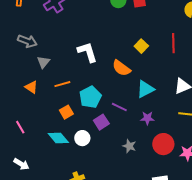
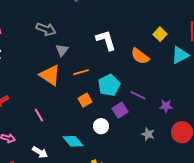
orange triangle: (31, 87) -> (50, 75), size x1.6
cyan triangle: (145, 89) -> (180, 55), moved
cyan diamond: (58, 138) -> (73, 141), moved

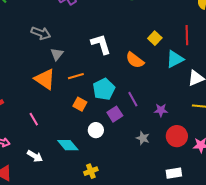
purple line: (138, 95) -> (133, 99), turned 35
orange square: (85, 100) -> (80, 104), turned -32

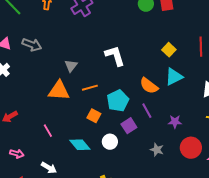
gray arrow: (41, 33) -> (32, 45), moved
cyan triangle: (175, 59) -> (174, 77), moved
orange semicircle: (135, 60) -> (149, 86), moved
orange triangle: (45, 79) -> (59, 91), turned -30
cyan diamond: (68, 145) -> (80, 145), moved

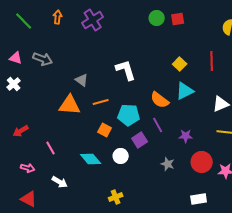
gray triangle: (71, 66) -> (82, 80), turned -32
cyan pentagon: (118, 101) -> (129, 115), turned 30
pink line: (48, 131) -> (51, 148), moved

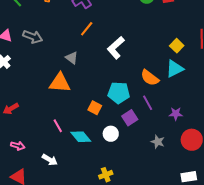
yellow square: (180, 64) -> (177, 46), moved
white L-shape: (126, 70) -> (116, 48), turned -115
orange line: (101, 102) -> (87, 29), moved, turned -35
pink line: (51, 148) -> (58, 126), moved

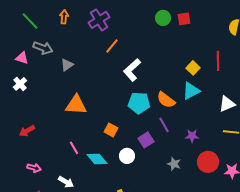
orange line: (87, 29) -> (112, 46), moved
gray arrow: (33, 37) -> (43, 48), moved
gray triangle: (72, 58) -> (67, 65), moved, turned 48
cyan pentagon: (119, 93) -> (139, 103), moved

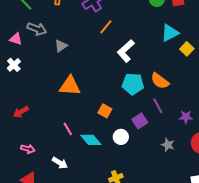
cyan triangle: (191, 91) -> (170, 33), moved

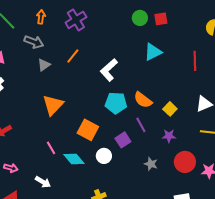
orange line: (106, 27) -> (73, 56), moved
gray arrow: (37, 29) -> (34, 42), moved
yellow square: (187, 49) -> (170, 109), moved
orange triangle: (70, 86) -> (53, 105), turned -50
orange square: (105, 111) -> (88, 130), size x1.5

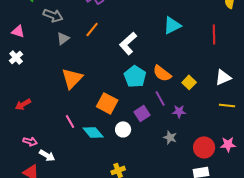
cyan pentagon: (116, 103) -> (135, 76), turned 30
purple star: (169, 136) -> (179, 111), moved
red circle: (185, 162) -> (204, 147), moved
white arrow: (43, 182) -> (47, 155), moved

